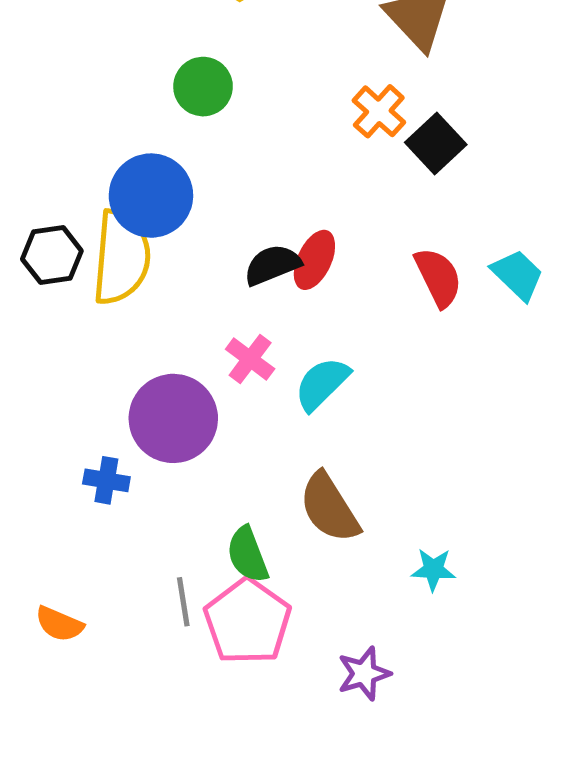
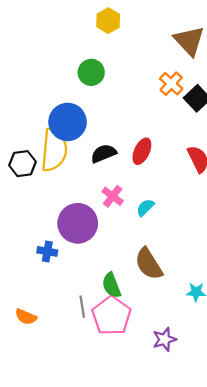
black hexagon: (52, 255) -> (22, 164), moved
black semicircle: (272, 265) -> (104, 153), moved
cyan semicircle: (322, 384) -> (145, 208), size x0.7

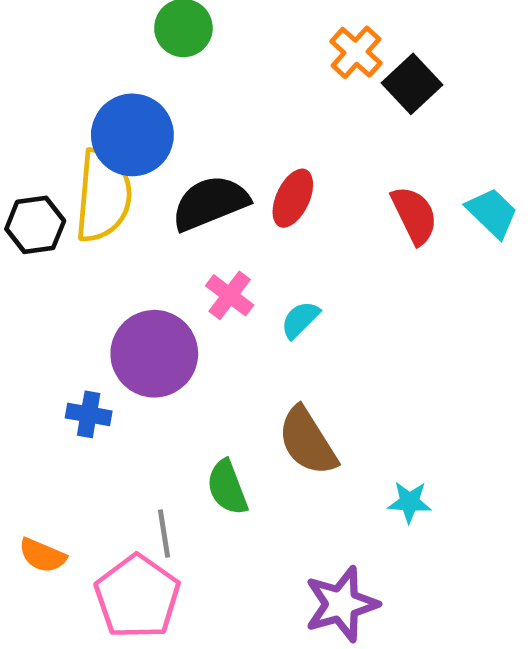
black semicircle: (104, 153) -> (210, 203), size x1.4
pink pentagon: (111, 316) -> (137, 597), moved
purple star: (164, 339) -> (341, 604), size x1.4

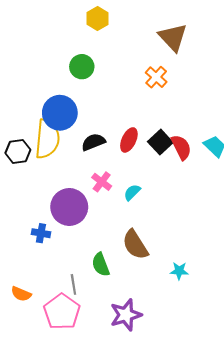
black square: (412, 84) -> (160, 142), moved
black semicircle: (210, 203) -> (93, 142), size x0.7
purple star: (341, 604) -> (126, 315), moved

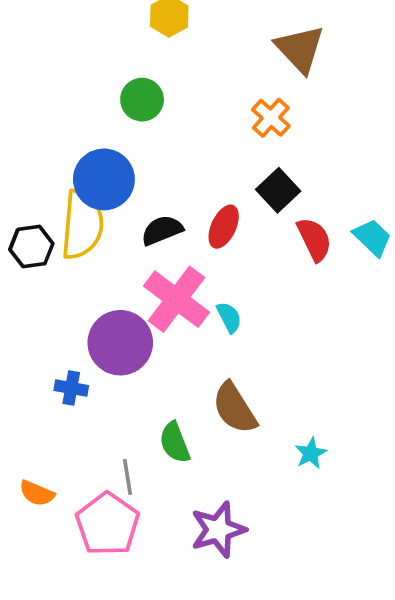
black square: (160, 142) -> (278, 190), moved
pink cross: (102, 182) -> (176, 299), size x1.8
cyan semicircle: (132, 192) -> (229, 317), turned 108
cyan star: (179, 271) -> (311, 453), turned -30

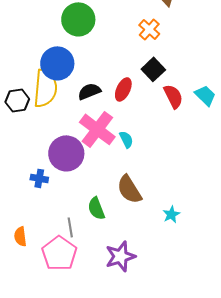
green circle: (142, 100) -> (78, 19), size x1.4
orange semicircle: (37, 493) -> (20, 236), turned 60

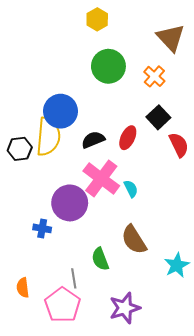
green circle: (78, 19) -> (108, 66), moved
cyan star: (171, 214) -> (177, 265), size x1.4

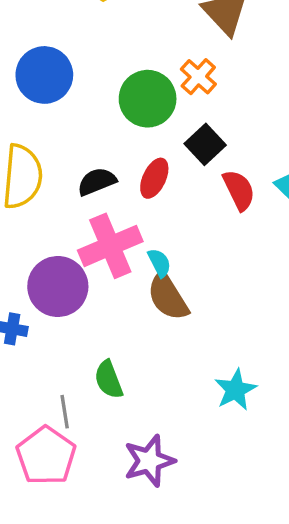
green circle: (108, 66) -> (148, 99), moved
blue circle: (61, 111) -> (44, 75), moved
pink cross: (101, 178) -> (110, 246), turned 30
brown semicircle: (134, 240) -> (168, 297), moved

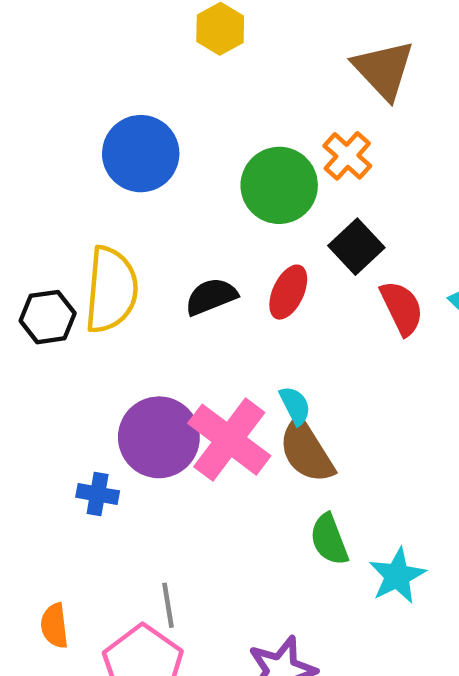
pink cross: (110, 246) -> (229, 440), moved, turned -30
green semicircle: (109, 380) -> (329, 539), moved

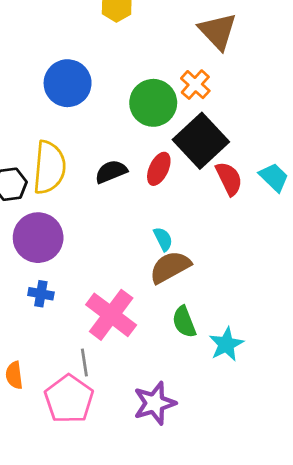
black square: (356, 247) -> (201, 141), size x1.6
purple circle: (159, 437) -> (38, 238), moved
pink cross: (229, 440) -> (111, 315), moved
brown semicircle: (306, 451) -> (170, 267), turned 93

